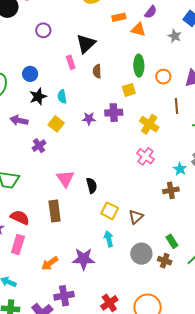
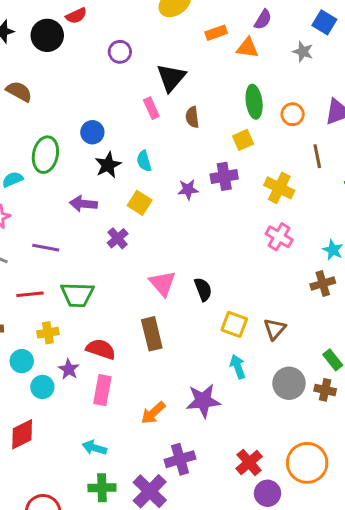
purple circle: (43, 30) -> (120, 52), moved

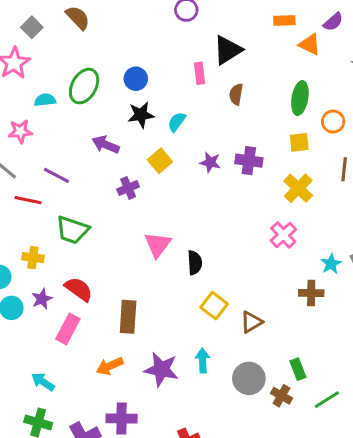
yellow square: (243, 140) -> (299, 142), moved
cyan semicircle: (144, 161) -> (177, 122), turned 35
red line: (30, 294) -> (28, 200), moved
brown rectangle: (152, 334) -> (128, 317), moved
cyan arrow: (238, 367) -> (203, 360), moved

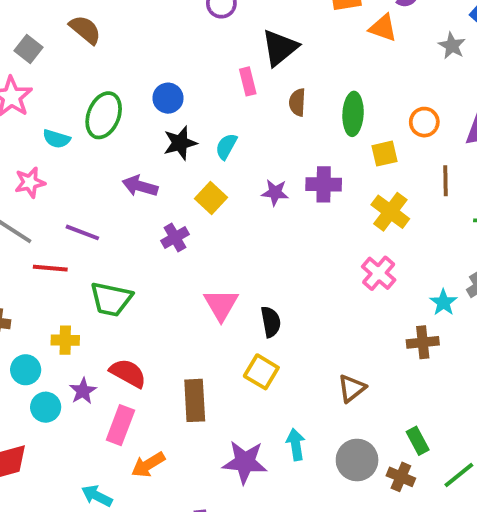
green ellipse: (300, 98) -> (353, 114), moved
cyan semicircle: (45, 100) -> (56, 139), turned -150
yellow square: (214, 306) -> (261, 372), moved
orange arrow: (110, 366) -> (148, 465), moved

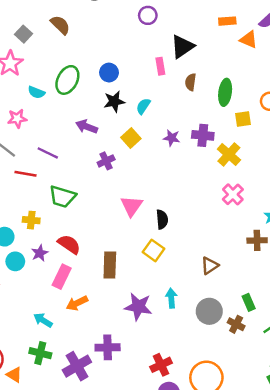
yellow cross: (390, 212) -> (229, 154), moved

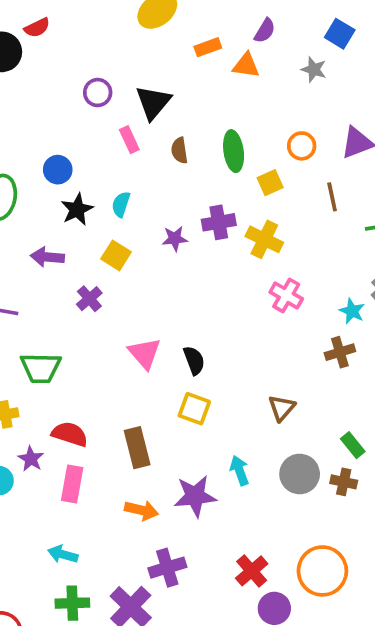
purple circle: (148, 15) -> (98, 93), moved
orange arrow: (77, 303) -> (141, 510), moved, turned -125

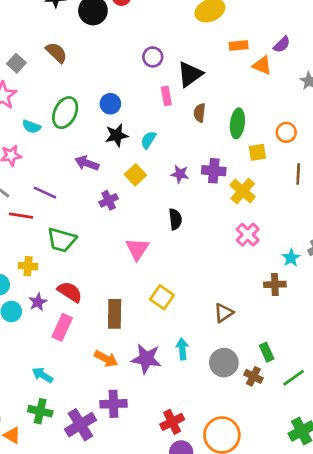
black semicircle: (194, 360) -> (175, 219), moved

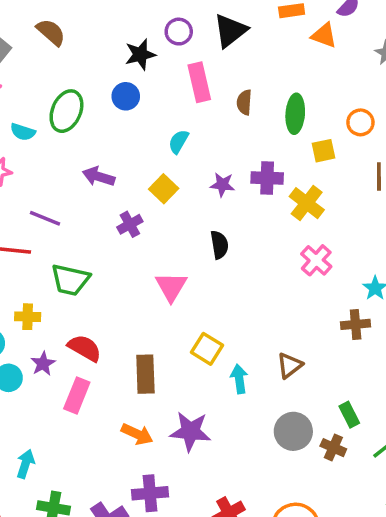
black triangle: (190, 74) -> (230, 31), moved
pink rectangle: (166, 96) -> (199, 82), size x1.5
black star: (117, 135) -> (140, 54), moved
cyan arrow: (182, 349) -> (239, 379), moved
cyan arrow: (42, 375) -> (25, 464), moved, turned 80

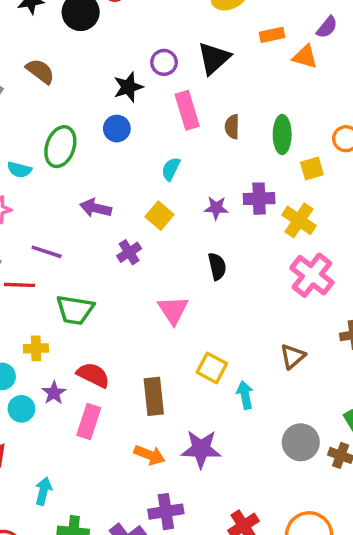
pink cross: (316, 260) -> (312, 275), size x1.4
brown triangle: (290, 365) -> (293, 356), moved

